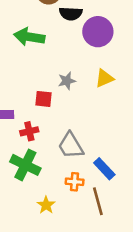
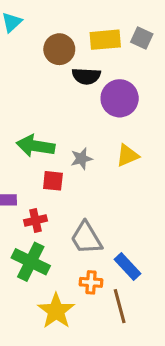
green arrow: (29, 37) -> (35, 146), moved
yellow star: (46, 205) -> (56, 311), size x1.6

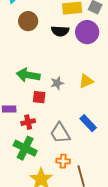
brown circle: (59, 49) -> (28, 21), moved
purple circle: (120, 98) -> (87, 32), moved
blue rectangle: (128, 266) -> (88, 123), moved

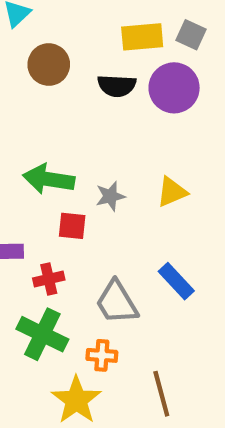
orange cross: (63, 161) -> (102, 355), moved

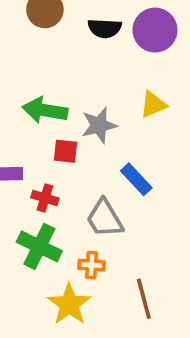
yellow triangle: (172, 192) -> (153, 105), moved
gray star: (110, 196) -> (99, 125), size x1.4
red cross: (49, 279) -> (45, 198), turned 30
blue rectangle: (176, 281) -> (136, 179), moved

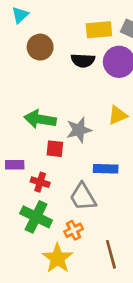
blue rectangle: (136, 179) -> (106, 169), turned -45
orange cross: (92, 265) -> (74, 230), turned -30

